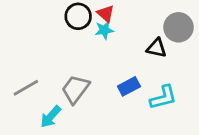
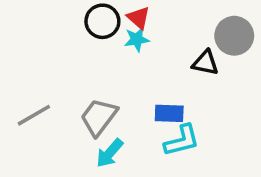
blue rectangle: (129, 86) -> (169, 113), turned 30
cyan L-shape: (163, 97) -> (182, 140), moved
cyan arrow: (51, 117) -> (110, 153), moved

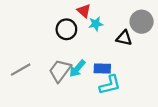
black circle: (102, 21) -> (66, 29), moved
cyan star: (137, 39) -> (96, 24), moved
cyan arrow: (110, 153) -> (77, 68), moved

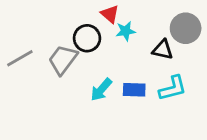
gray line: (21, 70) -> (20, 58), moved
gray trapezoid: (60, 71) -> (63, 60), moved
cyan L-shape: (110, 85) -> (173, 88), moved

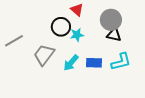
gray circle: (186, 28) -> (111, 20), moved
cyan star: (126, 31) -> (77, 35), moved
gray trapezoid: (63, 60) -> (44, 55), moved

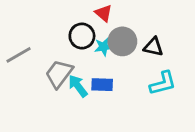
gray circle: (111, 20) -> (122, 41), moved
cyan arrow: (71, 63) -> (78, 86), moved, turned 102
blue rectangle: (94, 63) -> (102, 85), moved

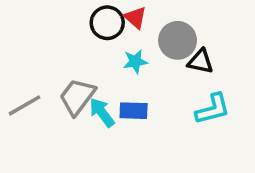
black circle: (82, 36) -> (107, 23), moved
gray circle: (122, 41) -> (178, 40), moved
gray line: (19, 55) -> (24, 105), moved

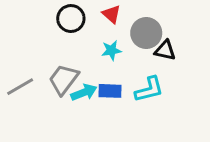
black circle: (107, 23) -> (71, 19), moved
cyan L-shape: (213, 109) -> (149, 90), moved
cyan arrow: (102, 112) -> (84, 92), turned 105

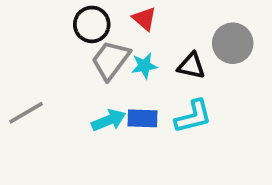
gray circle: (146, 33) -> (233, 43), moved
black triangle: (165, 50) -> (191, 66), moved
gray trapezoid: (64, 79) -> (111, 60), moved

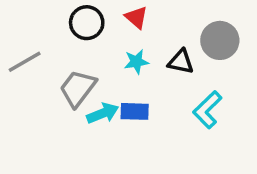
gray trapezoid: (111, 60) -> (78, 88), moved
gray line: (26, 113) -> (25, 62), moved
cyan L-shape: (193, 116) -> (207, 110), moved, turned 150

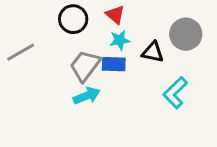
cyan star: (136, 62) -> (120, 40), moved
gray trapezoid: (78, 88) -> (85, 66), moved
blue rectangle: (135, 111) -> (114, 64), moved

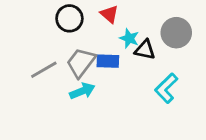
cyan star: (120, 40) -> (129, 38), moved, turned 30
gray line: (21, 52) -> (44, 70), moved

